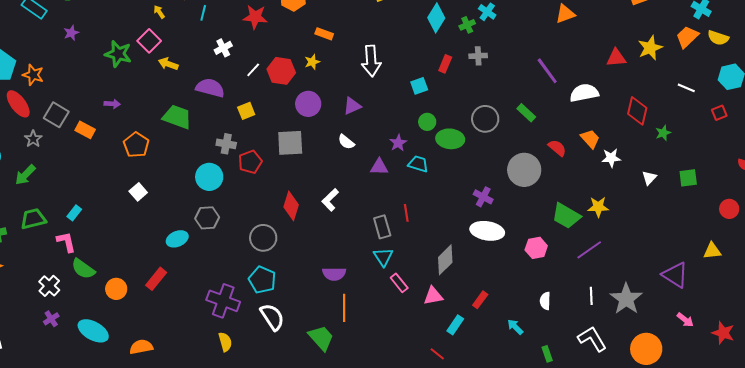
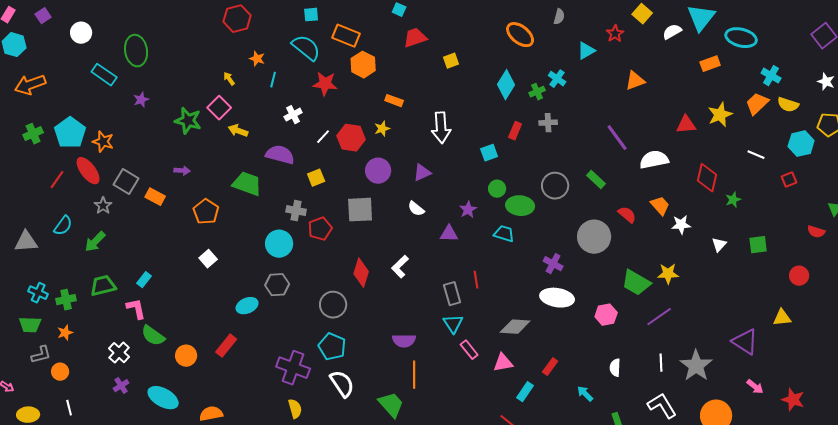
cyan trapezoid: (418, 164) -> (504, 234), moved
gray diamond: (445, 260) -> (515, 327), turned 48

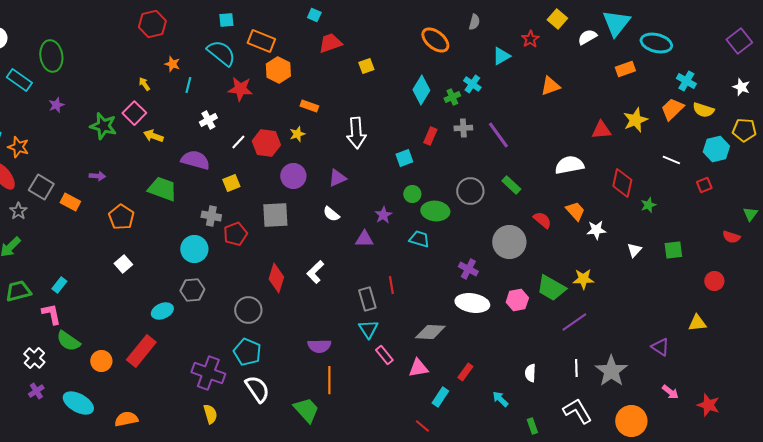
purple line: (617, 138) -> (498, 135), moved
pink hexagon: (606, 315) -> (517, 300), moved
purple triangle: (745, 342) -> (660, 347), size x0.7
red rectangle: (226, 346) -> (141, 351), size x1.4

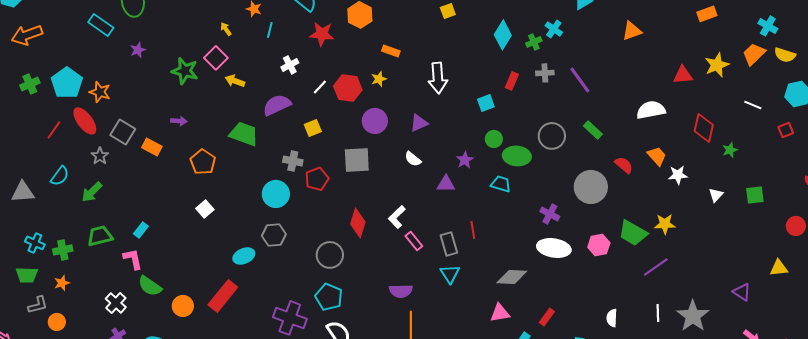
purple semicircle: (195, 160) -> (277, 105), turned -40
pink rectangle: (384, 355) -> (414, 241), moved

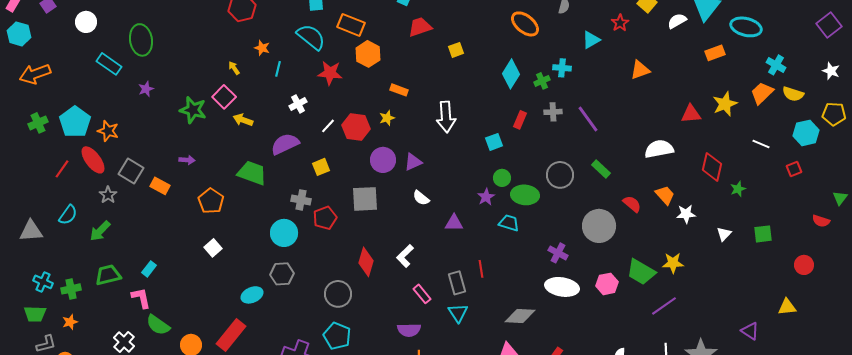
cyan cross: (554, 29) -> (562, 68), turned -30
purple triangle: (419, 123) -> (413, 162), moved
purple star: (465, 160) -> (486, 197), moved
pink rectangle: (414, 241) -> (422, 294), moved

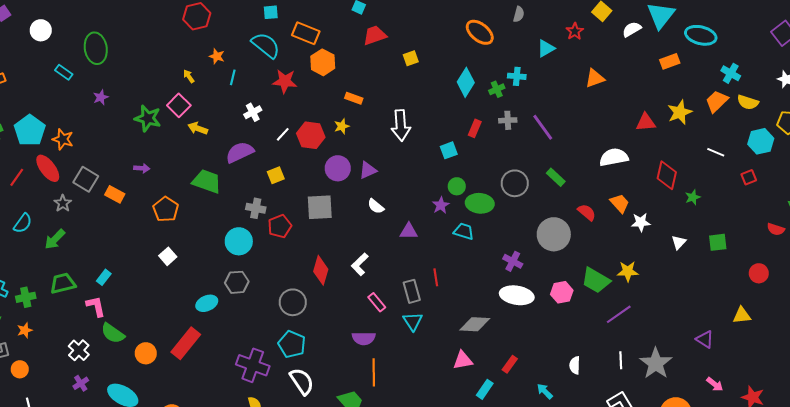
cyan rectangle: (109, 64) -> (64, 72), size x0.7

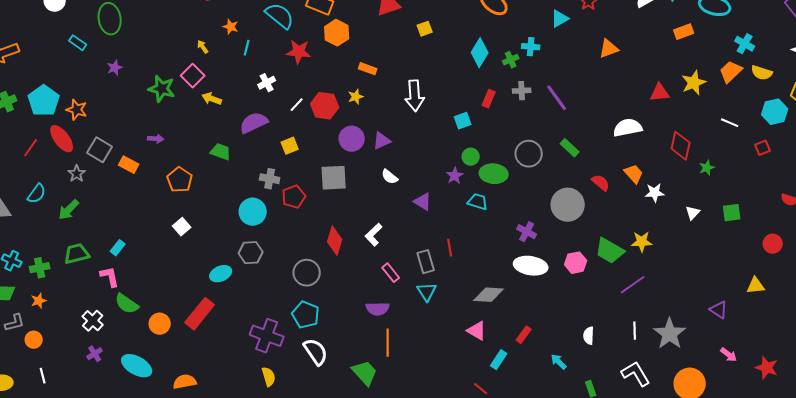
green trapezoid: (207, 181) -> (221, 152), size x0.7
purple triangle: (409, 231) -> (423, 202), turned 30
pink triangle: (463, 360) -> (477, 331), turned 40

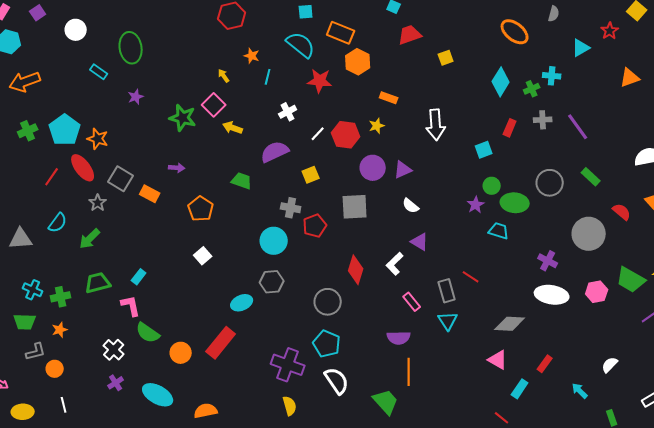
purple triangle: (423, 202) -> (420, 242), moved
red line: (450, 248) -> (471, 277), turned -48
white semicircle: (589, 336) -> (610, 365), turned 42

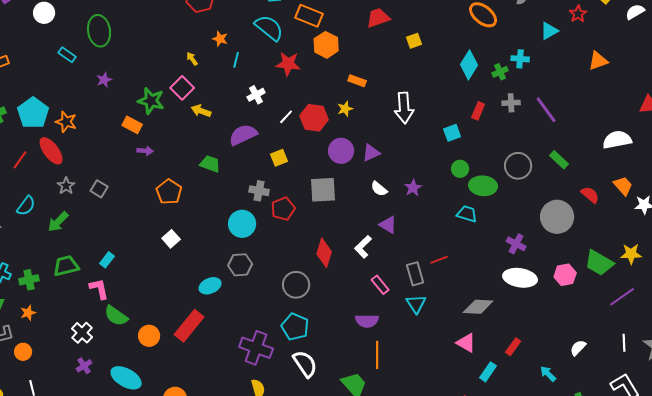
gray square: (121, 179) -> (99, 189), moved, size x0.7
orange rectangle: (150, 194) -> (132, 125), moved
purple star: (476, 205) -> (413, 188), moved
red line: (471, 277) -> (439, 260), turned -54

